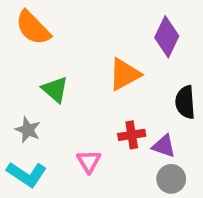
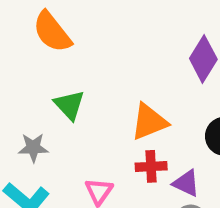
orange triangle: (124, 74) -> (149, 122), moved
gray star: (28, 130) -> (33, 148), turned -30

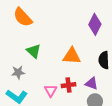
orange triangle: (149, 122) -> (72, 56), turned 30
red cross: (151, 166) -> (69, 85), moved

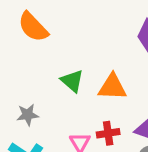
green triangle: (34, 51) -> (72, 81), moved

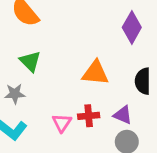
green triangle: (72, 81) -> (30, 61), moved

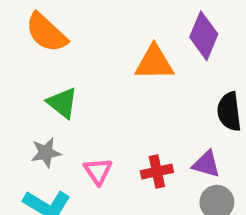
orange triangle: (95, 73) -> (154, 63), moved
pink triangle: (62, 123) -> (98, 171), moved

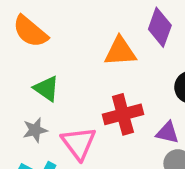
pink triangle: (98, 171) -> (79, 143), size x1.5
red cross: (157, 172) -> (123, 114), moved, size x1.5

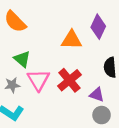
red cross: (123, 114) -> (69, 80), turned -30
pink triangle: (79, 143) -> (38, 80), moved

